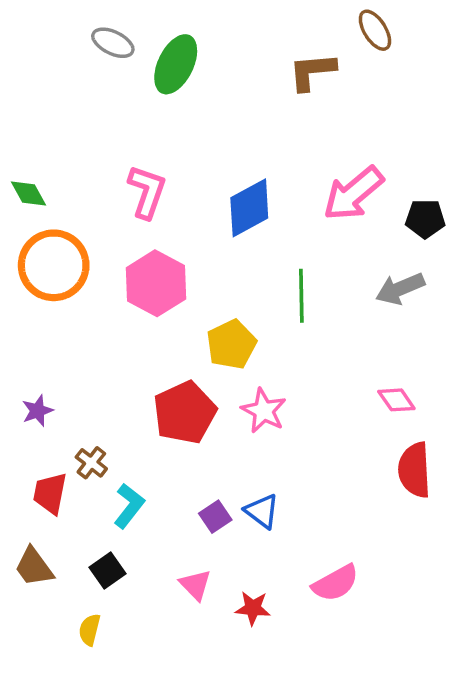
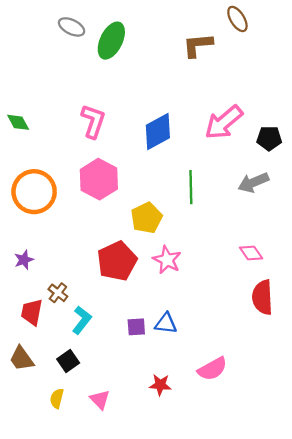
orange circle: (54, 265) -> (34, 192), moved
blue triangle: (262, 511) -> (166, 323), turned -30
purple square: (215, 517) -> (136, 327), turned 30
pink triangle: (195, 585) -> (100, 400), moved

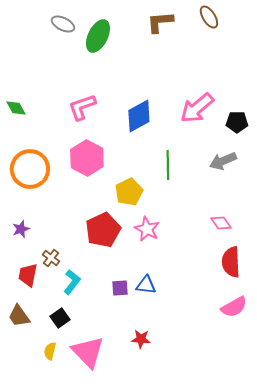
brown L-shape: (198, 45) -> (160, 22), moved
pink L-shape: (93, 121) -> (82, 107), turned -128
pink semicircle: (212, 369) -> (234, 307), moved
pink triangle: (100, 400) -> (88, 352), size x1.8

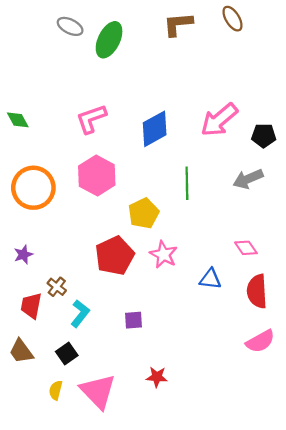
blue triangle: (146, 285) -> (210, 279), moved

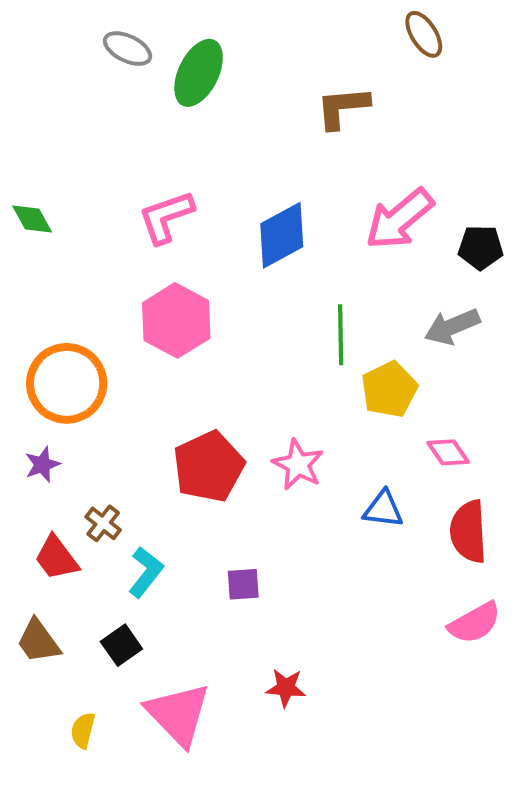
brown L-shape: (178, 24) -> (343, 107), moved
orange circle: (33, 188) -> (67, 383), moved
yellow pentagon: (144, 213) -> (389, 389), moved
red trapezoid: (31, 306) -> (56, 558), turned -48
yellow semicircle: (56, 390) -> (83, 730), moved

